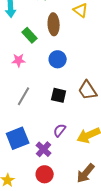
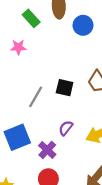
blue circle: (58, 59) -> (83, 25), moved
gray line: (24, 96) -> (36, 97), moved

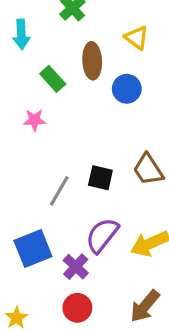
purple semicircle: (66, 128) -> (102, 235), size x1.6

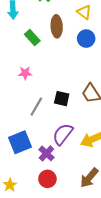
blue circle: (127, 89) -> (86, 39), moved
pink star: (35, 120) -> (25, 73), moved

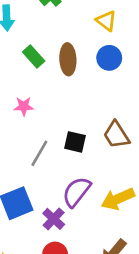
brown ellipse: (57, 26) -> (68, 59), moved

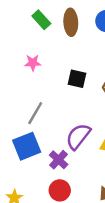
black square: (75, 142) -> (77, 79), moved
gray line: (39, 153) -> (35, 113), moved

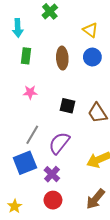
green rectangle: (41, 20) -> (26, 56), moved, turned 49
purple semicircle: (78, 136) -> (59, 143), moved

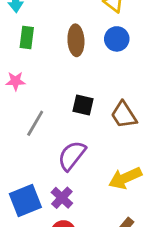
pink star: (30, 92) -> (16, 81), moved
gray line: (32, 135) -> (35, 123), moved
blue square: (25, 163) -> (25, 201), moved

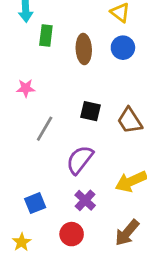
green rectangle: (27, 38) -> (46, 35), moved
purple cross: (62, 198) -> (85, 200), moved
blue square: (25, 201) -> (35, 203), size x0.7

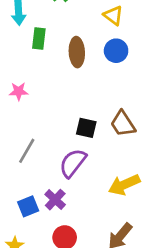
black square: (91, 111) -> (86, 128), moved
gray line: (45, 129) -> (27, 151), moved
purple cross: (85, 200) -> (55, 200), moved

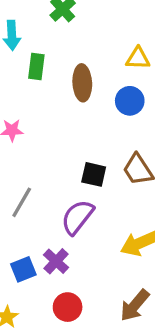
yellow triangle: (113, 16) -> (138, 58), moved, turned -35
blue circle: (116, 51) -> (130, 101), moved

